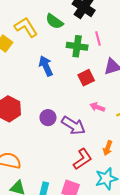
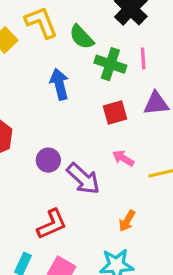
green semicircle: (54, 21) -> (82, 37), moved
red L-shape: (83, 159) -> (52, 224), moved

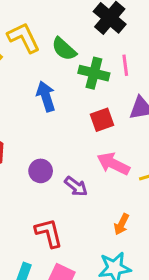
pink arrow: (123, 158) -> (113, 164), size x1.5
purple arrow: (83, 179) -> (76, 186), size x0.7
red L-shape: (52, 224) -> (49, 233), turned -76

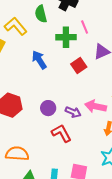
green semicircle: (64, 49) -> (41, 14), moved, turned 48
pink arrow: (113, 164) -> (96, 106), moved
red L-shape: (49, 233) -> (61, 133), moved

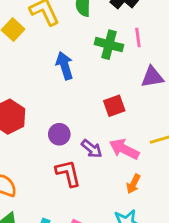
red square: (79, 66) -> (114, 106), moved

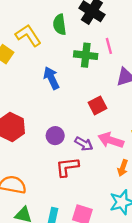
red L-shape: (68, 173) -> (67, 167), turned -75

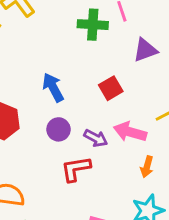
blue arrow: (51, 78) -> (53, 87), moved

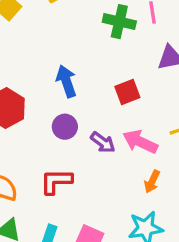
red L-shape: (76, 169) -> (56, 181), moved

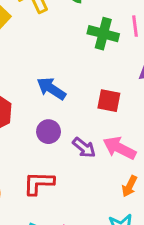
blue arrow: (66, 81) -> (51, 89), turned -40
red square: (127, 92) -> (109, 101), turned 30

